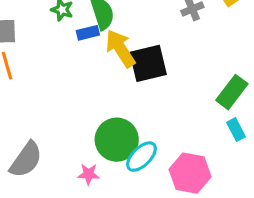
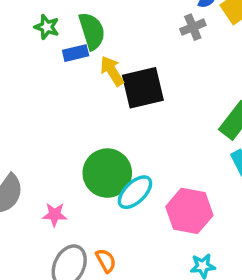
yellow arrow: (120, 49) -> (112, 71), size x0.7
pink star: (89, 174) -> (55, 215), moved

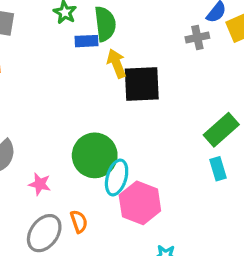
cyan ellipse: (135, 192) -> (117, 177), turned -40
pink hexagon: (189, 211) -> (140, 203), moved
orange semicircle: (106, 261) -> (79, 222), moved

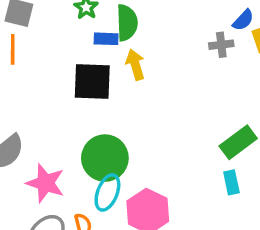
black square: (142, 84) -> (92, 81), moved
cyan ellipse: (117, 177) -> (107, 192), moved
pink star: (40, 184) -> (45, 183), size x1.6

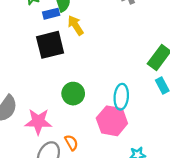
green circle: (105, 158) -> (73, 94), size x0.7
cyan ellipse: (107, 192) -> (121, 97), moved

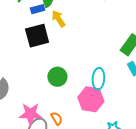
pink star: (38, 122) -> (30, 114), moved

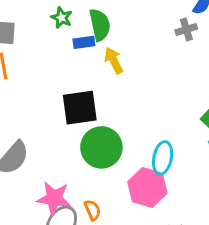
black square: (37, 36) -> (80, 108), moved
green circle: (57, 77) -> (101, 147), size x1.4

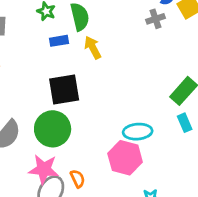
blue rectangle: (84, 42) -> (59, 41), moved
green circle: (101, 147) -> (53, 129), moved
cyan ellipse: (163, 158) -> (138, 132), turned 76

